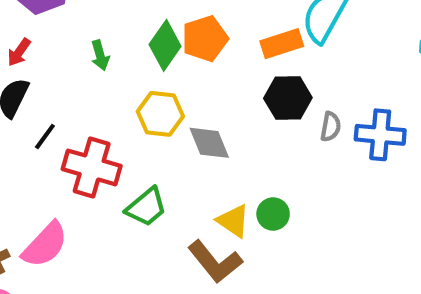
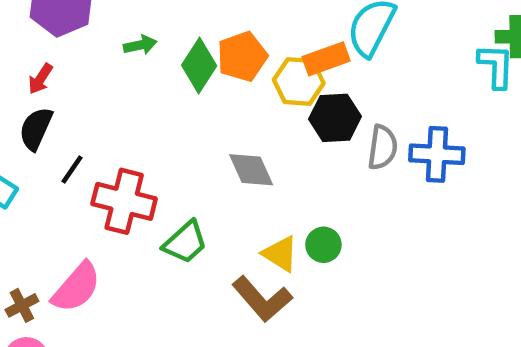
green arrow: (100, 55) -> (140, 45), moved, turned -84
yellow hexagon: (160, 114) -> (299, 82), moved
gray semicircle: (331, 127) -> (383, 147), size x1.4

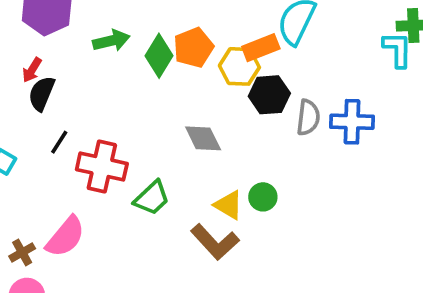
green arrow: (140, 45) -> (111, 41), size x1.4
black semicircle: (36, 129) -> (42, 93), moved

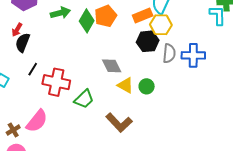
yellow hexagon: (239, 66) -> (161, 25), moved
green circle: (263, 197) -> (147, 86), moved
yellow triangle: (229, 205) -> (125, 85), moved

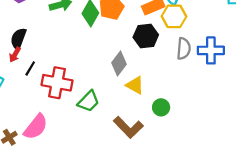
red arrow: (17, 30) -> (15, 55), moved
black hexagon: (148, 41) -> (146, 36), moved
gray diamond: (112, 66) -> (119, 63), turned 65
green circle: (147, 86) -> (161, 107), moved

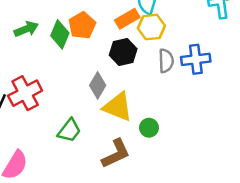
red cross: (57, 83) -> (25, 93), moved, turned -32
yellow triangle: (135, 85) -> (118, 107), size x1.5
brown L-shape: (128, 127) -> (116, 154), turned -64

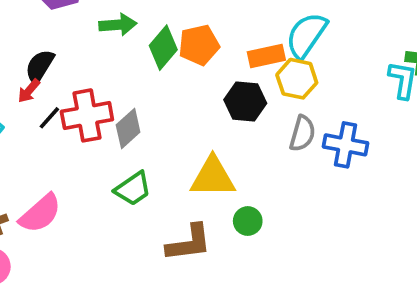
gray diamond: (98, 85) -> (128, 128), moved
yellow triangle: (118, 107) -> (213, 177), turned -40

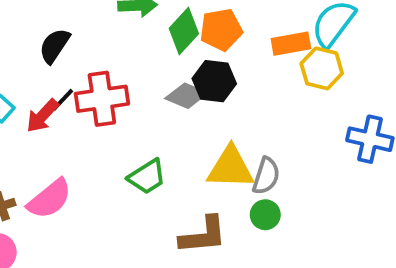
red arrow: (29, 91) -> (42, 116), moved, size x1.4
black hexagon: (245, 102) -> (214, 81), moved
gray diamond: (128, 128) -> (186, 96), moved, turned 63
gray semicircle: (302, 133) -> (266, 176), moved

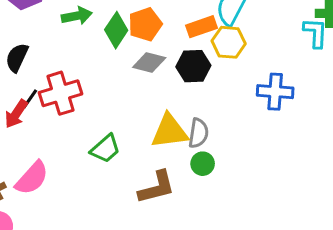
black hexagon: (214, 81) -> (193, 66), moved
gray diamond: (186, 96) -> (149, 62), moved

